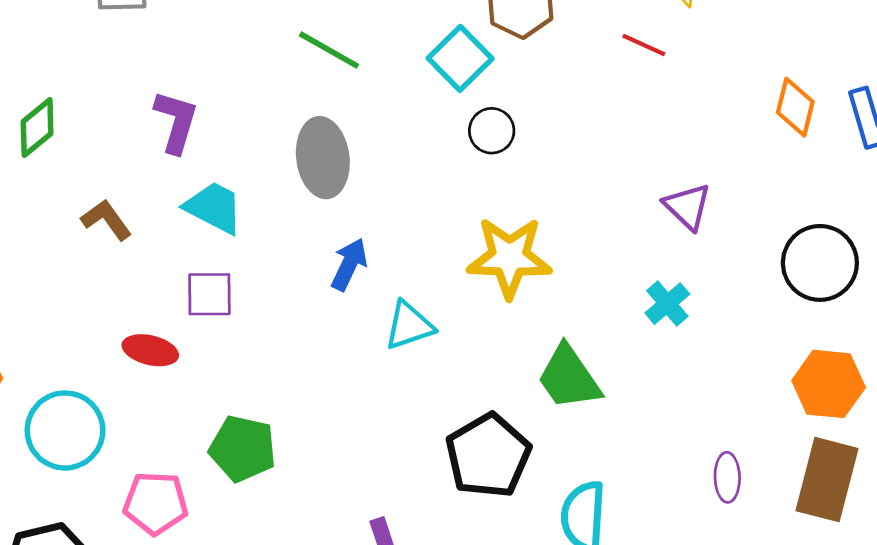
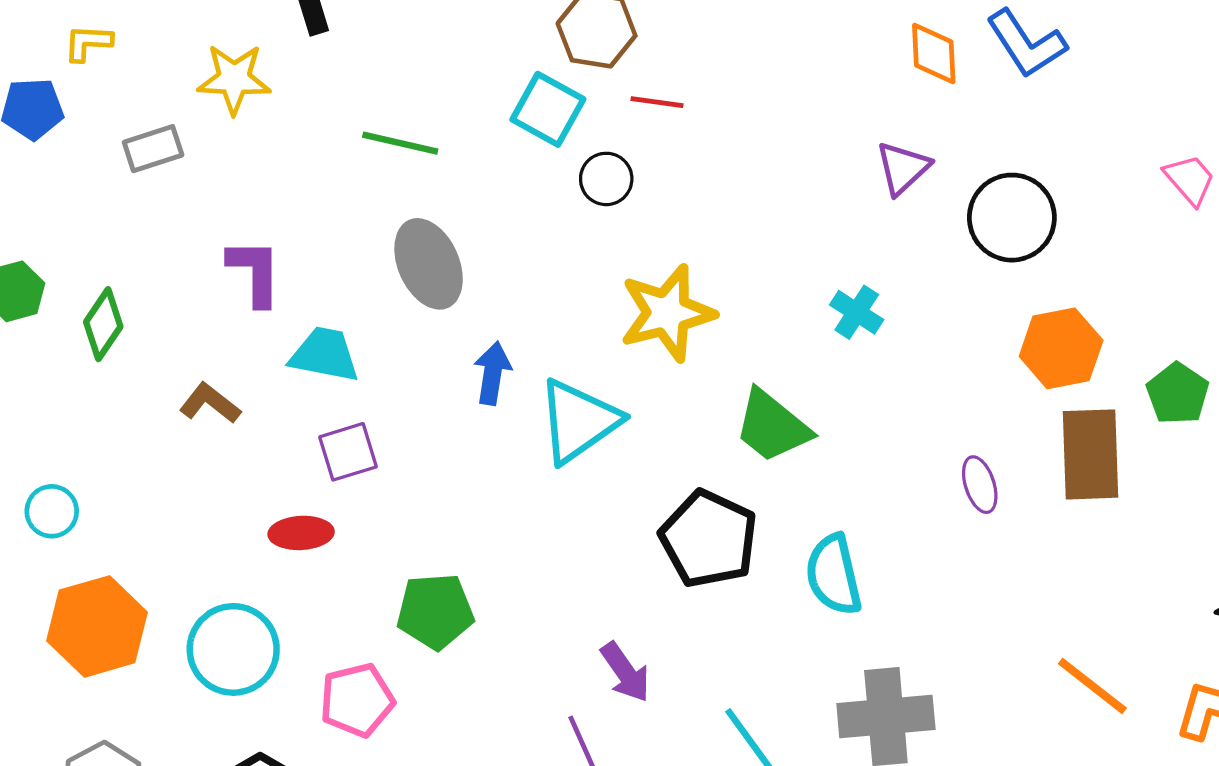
red line: (644, 45) -> (657, 102), moved
purple triangle: (687, 206) -> (903, 168), moved, turned 50
cyan triangle: (409, 325) -> (579, 421), size x1.5

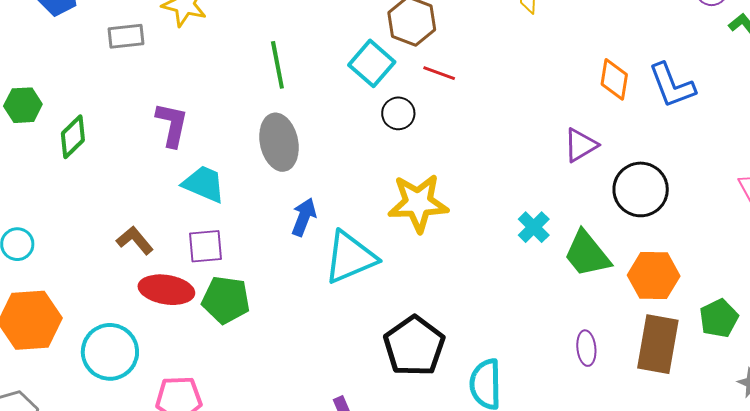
green line: (400, 143) -> (277, 65), turned 54
brown L-shape: (210, 403) -> (135, 240), moved
green trapezoid: (772, 426) -> (587, 254), moved
red ellipse: (301, 533) -> (166, 290), size x1.4
green pentagon: (435, 611) -> (226, 300), moved

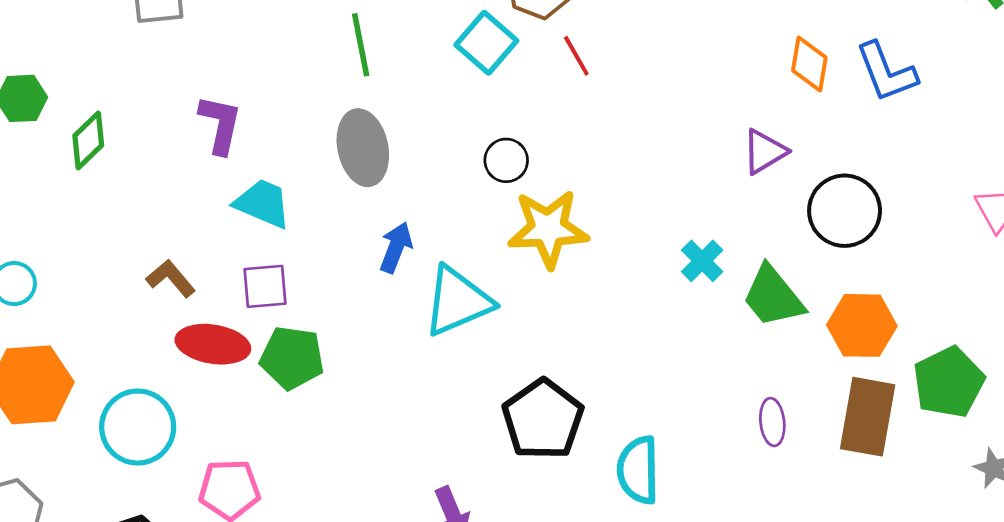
red line: (439, 73) -> (576, 56), turned 40
black circle: (398, 113) -> (506, 160), moved
green pentagon: (719, 318) -> (949, 382), size x1.4

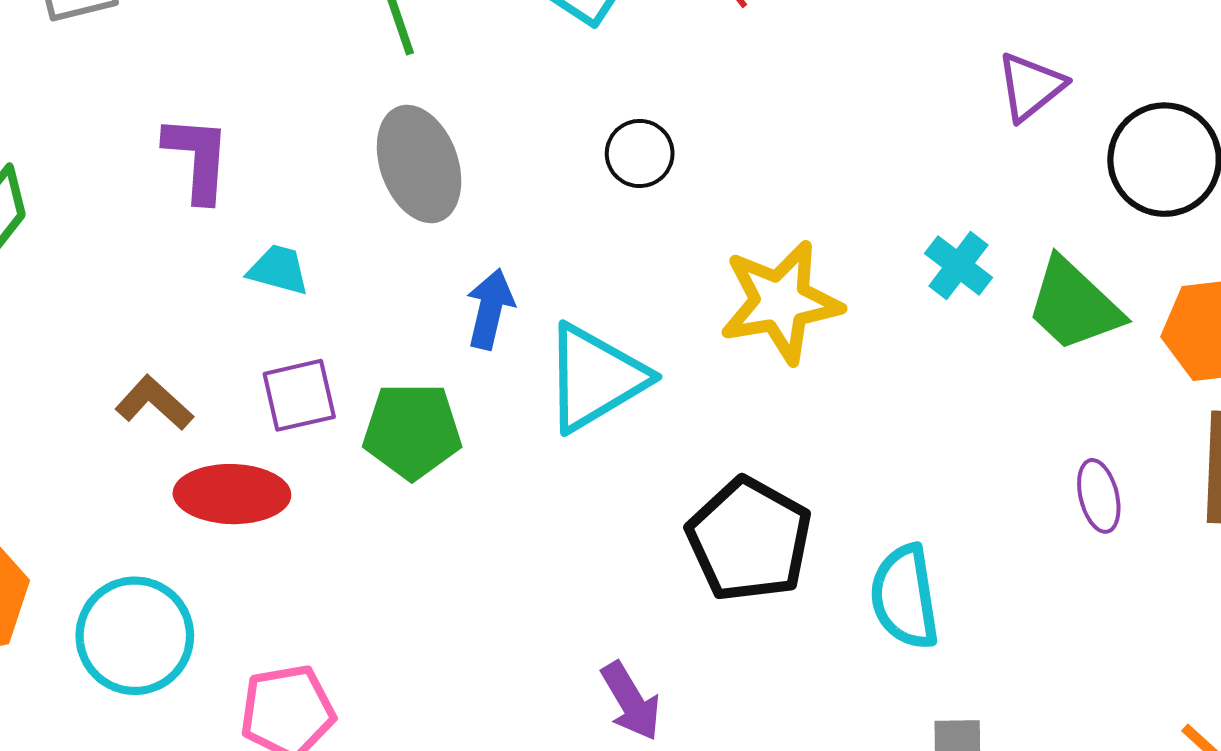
cyan trapezoid: (263, 203) -> (279, 270), size x0.7
yellow star: (548, 229) -> (781, 302), moved
green pentagon: (292, 358) -> (412, 431), moved

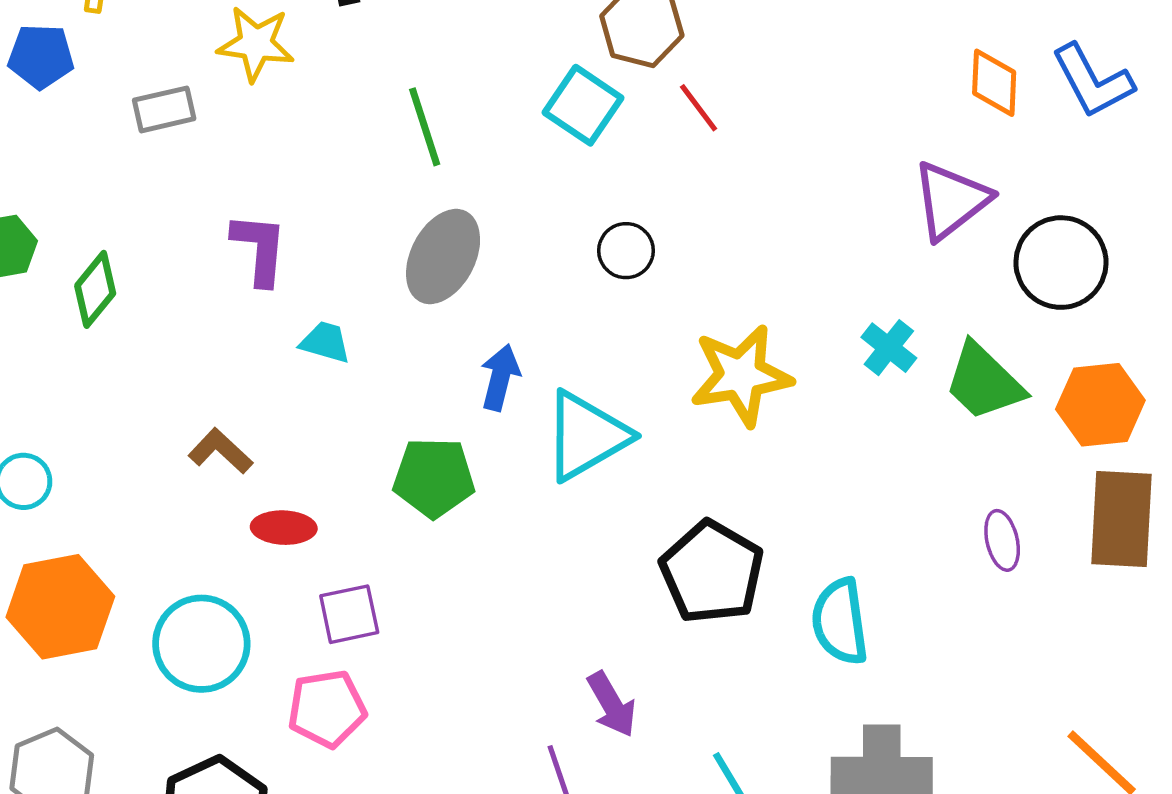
purple triangle: (1031, 87) -> (951, 200), size x1.4
gray ellipse: (419, 164) -> (443, 257), turned 46
purple square: (299, 395) -> (349, 614), moved
red ellipse: (232, 494) -> (284, 528), size x0.7

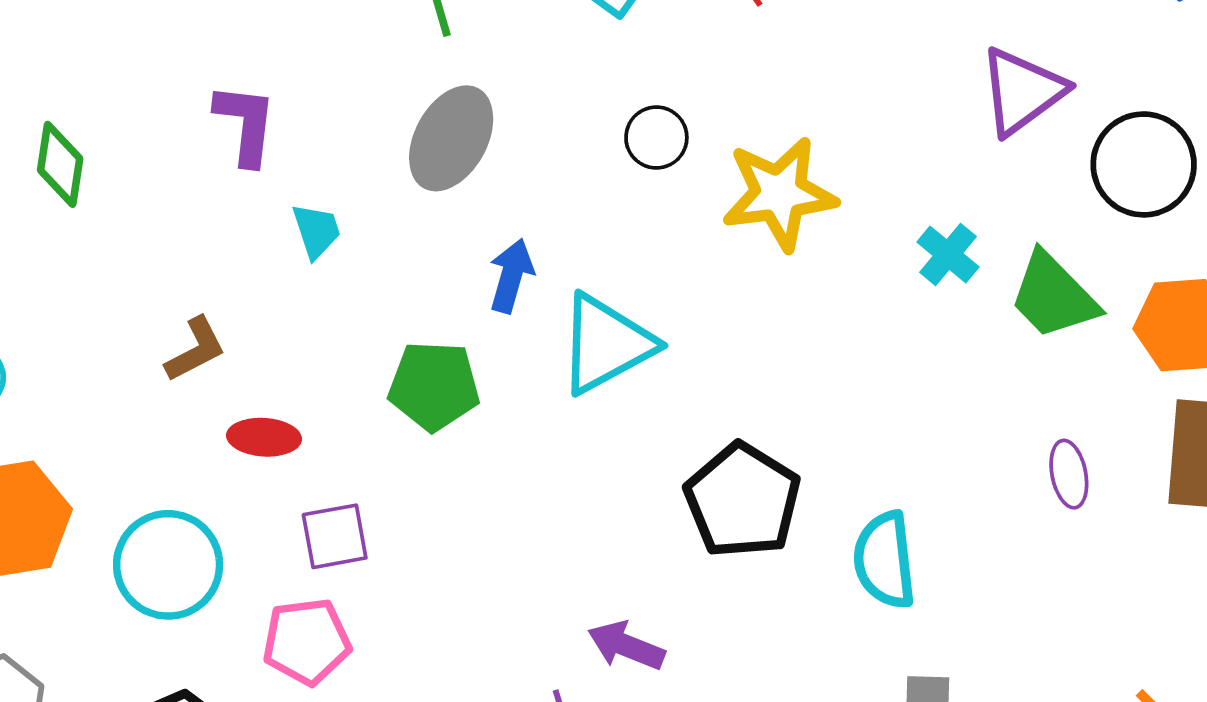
green diamond: (95, 289) -> (60, 164), turned -32
cyan trapezoid: (325, 342) -> (316, 231), turned 54
yellow star: (741, 375) -> (779, 194), moved
brown L-shape: (220, 451) -> (196, 349), turned 108
purple arrow: (612, 704) -> (626, 646), turned 140

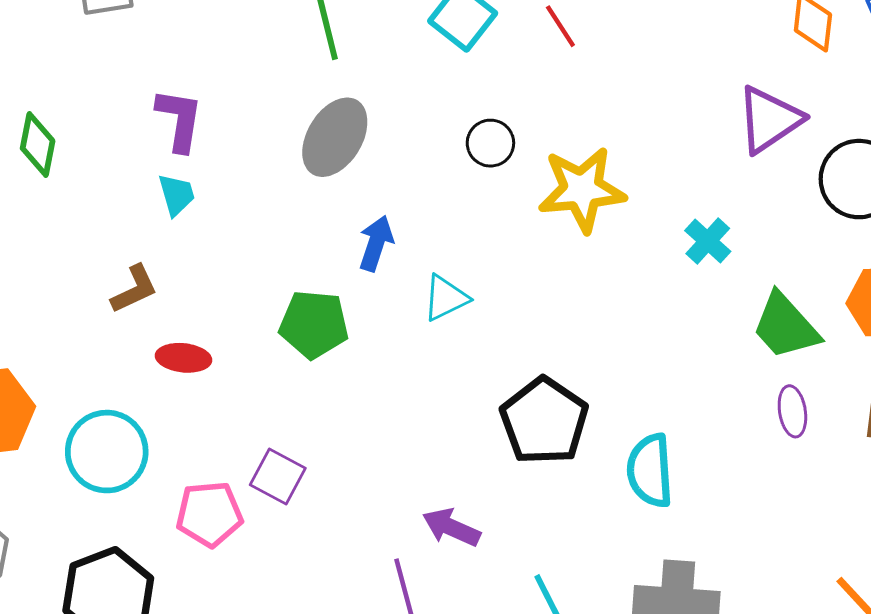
cyan trapezoid: (316, 231) -> (177, 195), moved
green trapezoid: (1053, 296) -> (785, 326), moved
cyan triangle: (606, 344) -> (446, 298), size x0.6
purple square: (335, 536) -> (278, 476), moved, turned 36

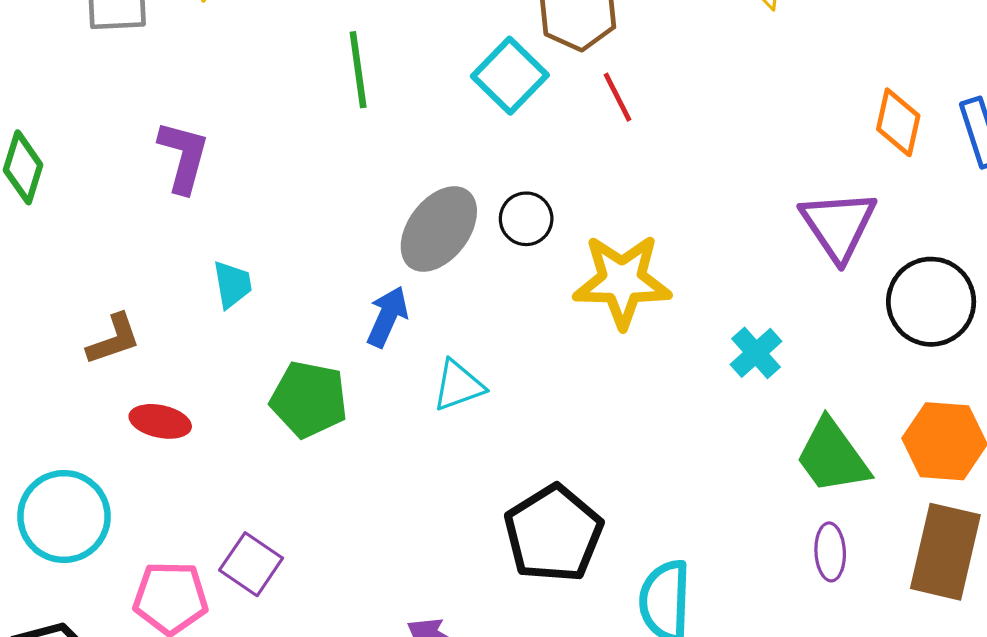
purple triangle: (769, 120) -> (838, 225), turned -36
gray ellipse: (335, 137) -> (439, 229), moved
cyan trapezoid: (177, 195) -> (232, 284), moved

